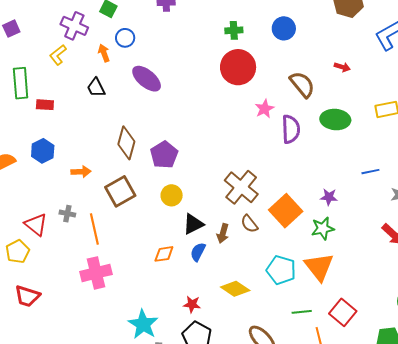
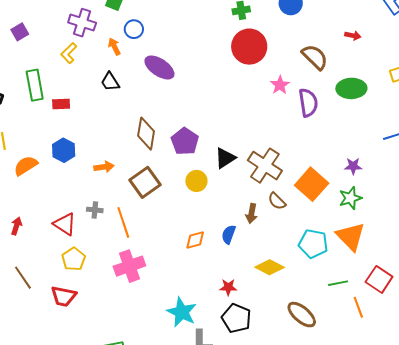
black triangle: (193, 224) -> (225, 158), moved
yellow pentagon: (18, 252) -> (74, 259), moved

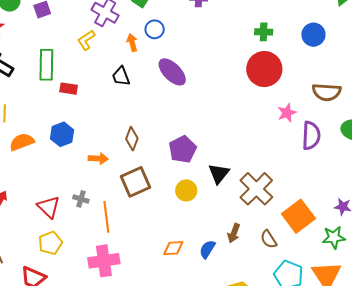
brown semicircle: (315, 57) -> (327, 92), turned 128
brown diamond: (146, 134) -> (132, 139), moved, size x0.7
black triangle: (225, 158) -> (219, 174), turned -30
brown semicircle: (277, 201) -> (269, 239), moved

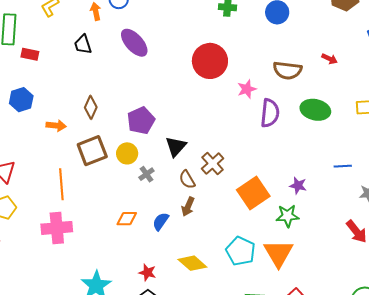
red circle: (264, 69) -> (210, 61), moved
brown cross: (256, 189) -> (213, 164), size x0.7
yellow circle: (186, 190) -> (127, 153), moved
gray cross: (81, 199) -> (146, 174), moved, turned 35
brown semicircle: (269, 239) -> (187, 179), moved

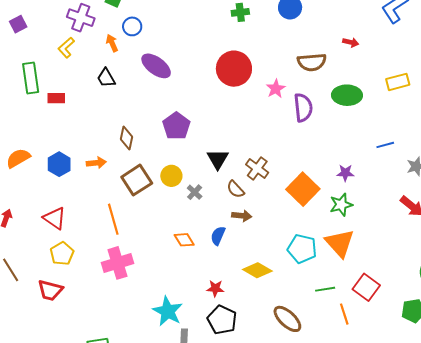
blue hexagon: (21, 100) -> (59, 164), moved
purple pentagon: (141, 120) -> (176, 126), moved
brown arrow: (188, 207) -> (242, 216), turned -96
orange diamond: (127, 219) -> (184, 240), turned 70

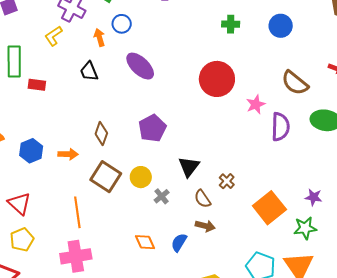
brown semicircle: (312, 62) -> (295, 83), turned 36
brown cross: (257, 168) -> (227, 181), size x0.7
brown square: (137, 180) -> (106, 177), turned -32

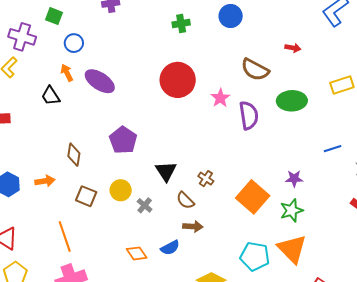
orange arrow: (99, 38) -> (67, 73), moved
brown square: (106, 177) -> (86, 196), size x0.7
blue semicircle: (179, 243) -> (170, 248), turned -138

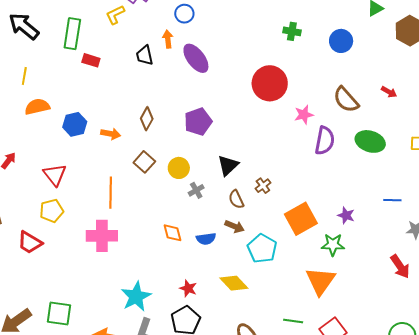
cyan pentagon: (255, 256) -> (262, 249), moved

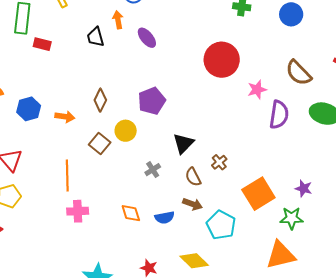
purple ellipse: (196, 58) -> (147, 38), size x0.7
yellow circle: (179, 168) -> (126, 131), moved
pink cross: (102, 236) -> (78, 211), moved, size x0.7
orange triangle: (320, 281) -> (281, 255), turned 44

